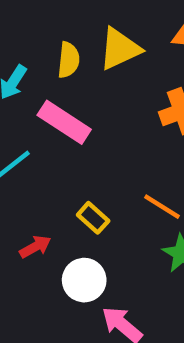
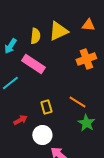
yellow rectangle: (93, 218) -> (46, 107), turned 32

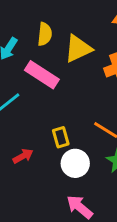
yellow triangle: (58, 31) -> (78, 49), moved
white circle: (42, 135) -> (75, 163), moved

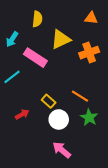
yellow semicircle: (45, 34) -> (37, 19), moved
yellow rectangle: (61, 137) -> (49, 101), turned -32

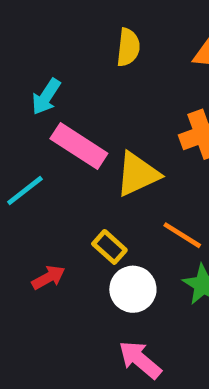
yellow semicircle: (37, 19) -> (128, 47), moved
cyan arrow: (12, 39) -> (46, 97), moved
yellow triangle: (61, 39) -> (138, 174), moved

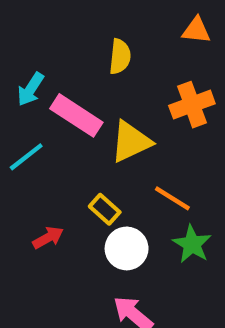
yellow semicircle: (128, 47) -> (120, 57), moved
cyan arrow: (46, 97) -> (31, 89), moved

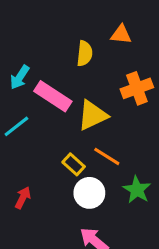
orange triangle: (196, 30) -> (121, 34), moved
orange line: (172, 198) -> (107, 156), moved
red arrow: (48, 238) -> (23, 198), moved, turned -35

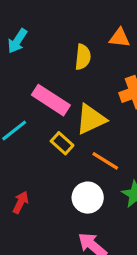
cyan arrow: (20, 77) -> (17, 41), moved
yellow rectangle: (74, 164) -> (62, 143), moved

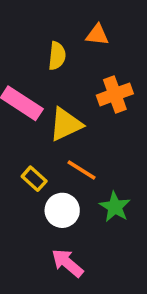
yellow rectangle: (62, 143) -> (34, 179), moved

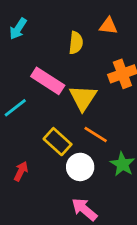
yellow triangle: (66, 124) -> (83, 98), turned -32
yellow rectangle: (34, 179) -> (58, 142), size x1.4

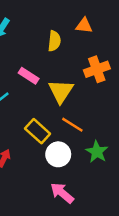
pink rectangle: (48, 81) -> (29, 76), size x0.7

